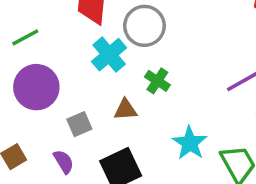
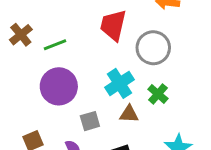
cyan cross: (109, 55) -> (120, 83), moved

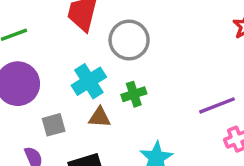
green cross: (158, 94) -> (134, 94), turned 30

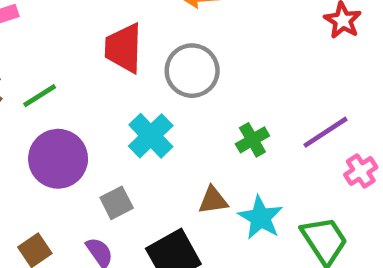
green cross: (134, 94) -> (252, 140), moved
brown triangle: (100, 117) -> (213, 200), moved

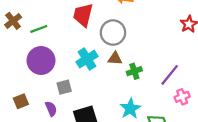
purple line: (326, 132) -> (170, 75), turned -30
brown triangle: (213, 200) -> (115, 58), moved

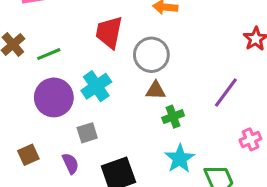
cyan cross: (87, 59) -> (96, 86), moved
green cross: (134, 71) -> (173, 117), moved
purple line: (170, 75) -> (226, 93), moved

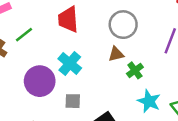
green line: (49, 54) -> (24, 35), moved
gray circle: (151, 55) -> (123, 25), moved
gray square: (87, 133) -> (73, 101), turned 35

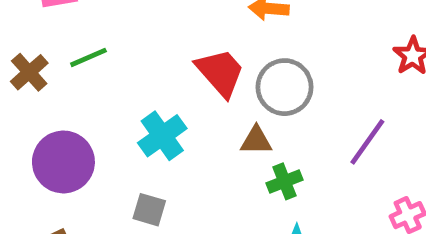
red trapezoid: (68, 19) -> (220, 72), moved, turned 128
purple circle: (40, 81) -> (63, 162), moved

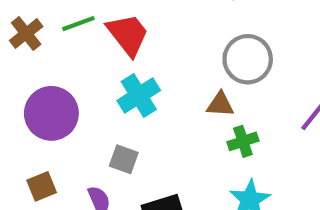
red trapezoid: (220, 72) -> (128, 35), moved

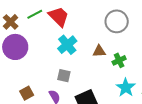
brown triangle: (220, 104) -> (99, 51), moved
purple circle: (51, 113) -> (15, 47), moved

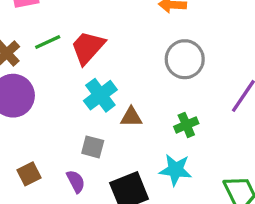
red trapezoid: (59, 17) -> (88, 47), turned -95
brown triangle: (99, 51) -> (131, 117), moved
cyan star: (126, 88) -> (176, 170), moved, turned -30

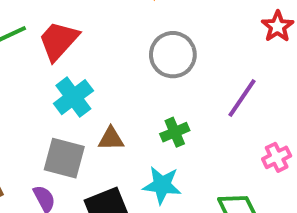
brown triangle: (131, 117) -> (111, 139), moved
gray square: (93, 147) -> (64, 158), size x1.5

